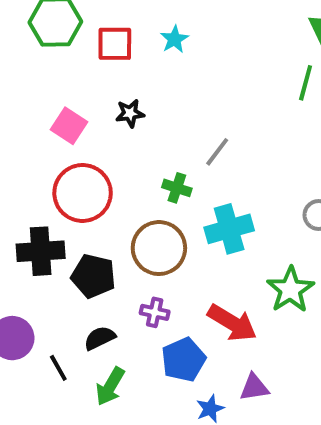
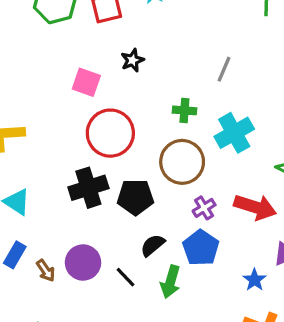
gray line: (217, 152) -> (224, 69), moved
purple cross: (155, 312) -> (204, 208), moved, turned -30
blue pentagon: (184, 360) -> (201, 248), moved

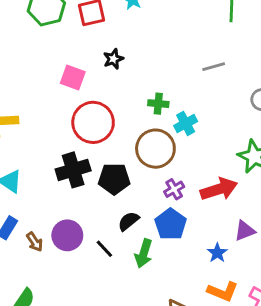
gray line: (224, 69) -> (214, 67), moved, turned 50
cyan cross: (234, 133) -> (186, 123), moved, size x0.7
red arrow: (255, 207) -> (219, 189), turned -36

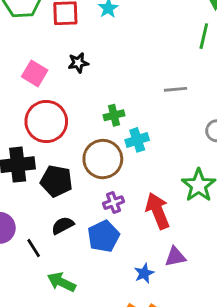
green cross: (158, 104) -> (114, 115), turned -30
red arrow: (219, 189) -> (158, 211), turned -105
green arrow: (144, 253) -> (61, 282), moved, turned 88

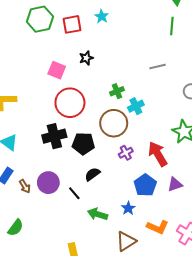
blue pentagon: (104, 236) -> (145, 185), moved
blue star: (144, 273) -> (128, 208), moved

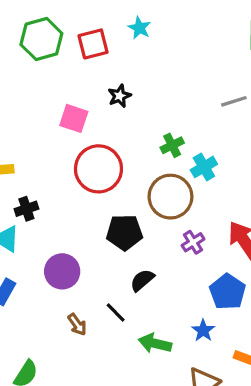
black cross: (54, 136) -> (26, 209), moved, size x0.6
purple circle: (48, 183) -> (62, 271), moved
brown arrow: (25, 186) -> (77, 324), moved

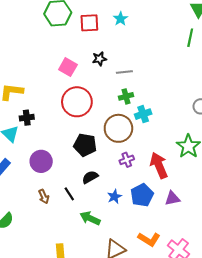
gray line: (234, 101) -> (124, 72), moved
blue star: (203, 330) -> (114, 197), moved

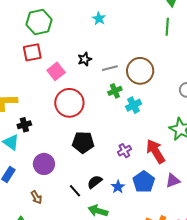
red square: (89, 23) -> (32, 52), moved
pink square: (68, 67) -> (56, 71), turned 30
brown circle: (118, 128) -> (140, 71), moved
black semicircle: (90, 177) -> (95, 182), moved
brown arrow: (44, 196) -> (36, 197), moved

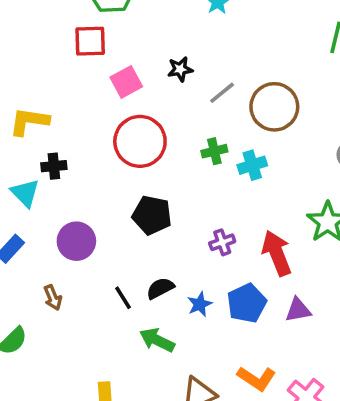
gray line: (110, 68) -> (222, 93), turned -35
green cross: (115, 91) -> (214, 151), moved

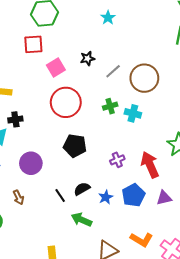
cyan cross: (252, 165) -> (133, 113), turned 35

